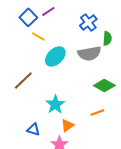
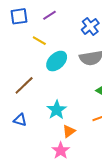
blue square: (28, 17) -> (19, 16), moved, turned 36
blue triangle: (33, 129) -> (20, 120), moved

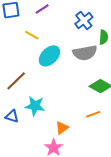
cyan star: (57, 110) -> (35, 106), moved, turned -30

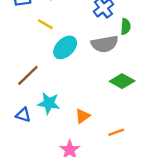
orange line: (93, 114) -> (116, 132), moved
orange triangle: (62, 128) -> (83, 116), moved

